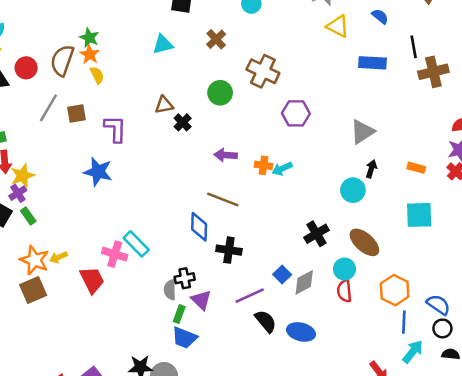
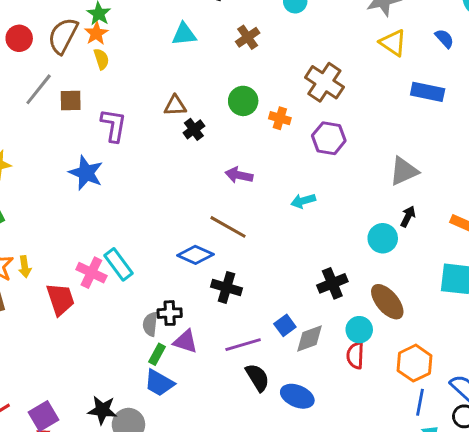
brown cross: (263, 71) -> (324, 82), moved
orange cross: (264, 165) -> (280, 118), moved
blue diamond: (199, 227) -> (195, 255), turned -76
yellow arrow: (58, 257) -> (25, 267), turned -84
purple triangle: (201, 300) -> (185, 341), turned -35

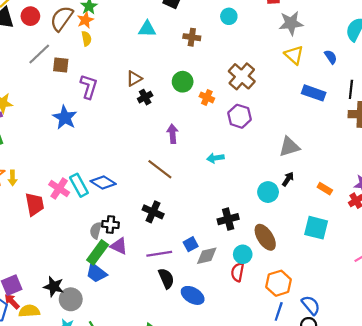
brown cross: (248, 37) -> (192, 37), turned 35
brown triangle: (175, 106) -> (134, 79), turned -35
purple arrow: (239, 175) -> (172, 134), turned 66
blue diamond: (195, 255) -> (103, 182), moved
green rectangle: (157, 354) -> (98, 252), size x1.6

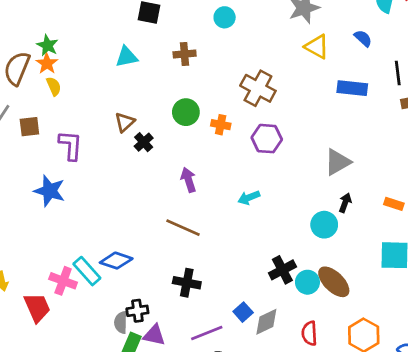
cyan circle: (243, 254) -> (307, 282), moved

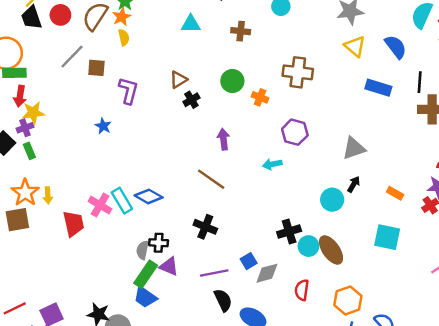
blue semicircle: (363, 38) -> (396, 47), size x1.5
brown cross: (258, 88) -> (298, 72), turned -32
purple hexagon: (267, 139) -> (295, 132), moved
blue star: (50, 191) -> (103, 126), size x0.6

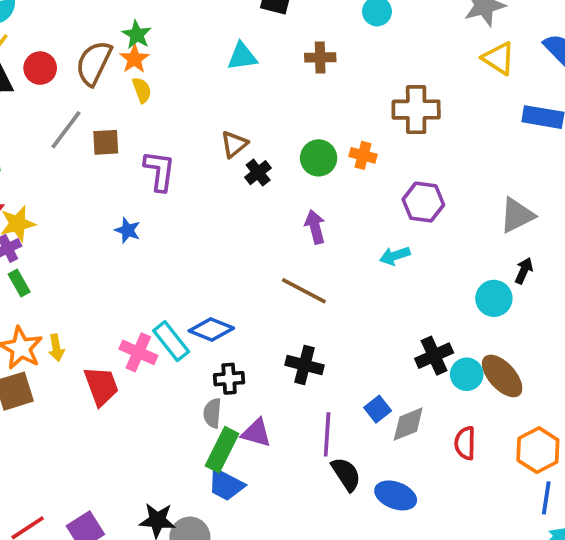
green circle: (232, 81) -> (319, 158), moved
black cross: (159, 243) -> (229, 379), moved
purple line: (214, 273) -> (327, 434), turned -68

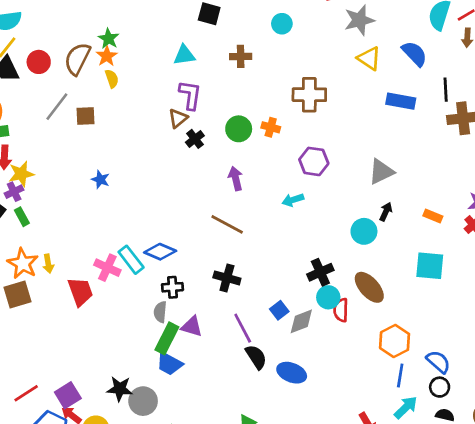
purple L-shape: (159, 171) -> (190, 95), moved
cyan circle: (467, 374) -> (328, 297), moved
purple line: (327, 434) -> (243, 328), turned -32
red semicircle: (465, 443) -> (341, 310), moved

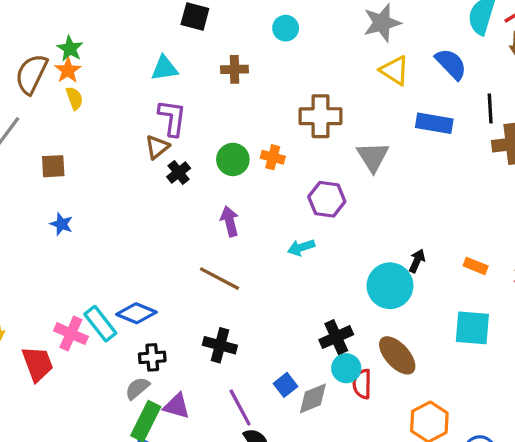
brown square: (85, 116) -> (53, 166), moved
gray triangle: (381, 172) -> (373, 157), moved, turned -36
cyan circle: (364, 231) -> (390, 286), size x1.4
gray semicircle: (160, 312) -> (137, 388), turned 45

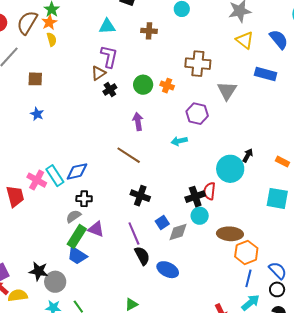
blue diamond: (136, 313) -> (77, 171), turned -40
black cross: (220, 345) -> (140, 196), moved
brown ellipse: (397, 355) -> (230, 234), moved, turned -50
red semicircle: (362, 384) -> (209, 191), moved

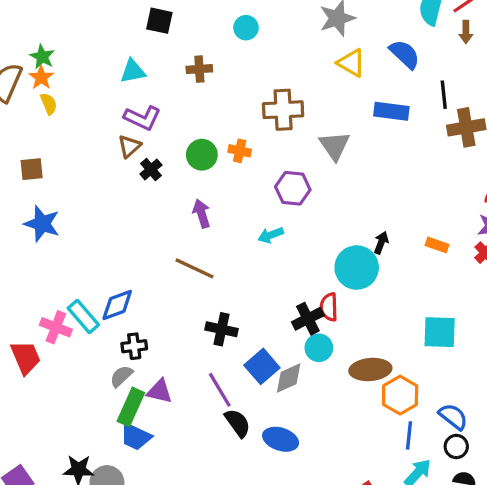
purple L-shape: (109, 56) -> (142, 118), turned 110
blue star: (37, 114) -> (42, 224), size x1.6
cyan square: (277, 198) -> (440, 332), moved
blue square: (162, 222) -> (262, 366), size x1.5

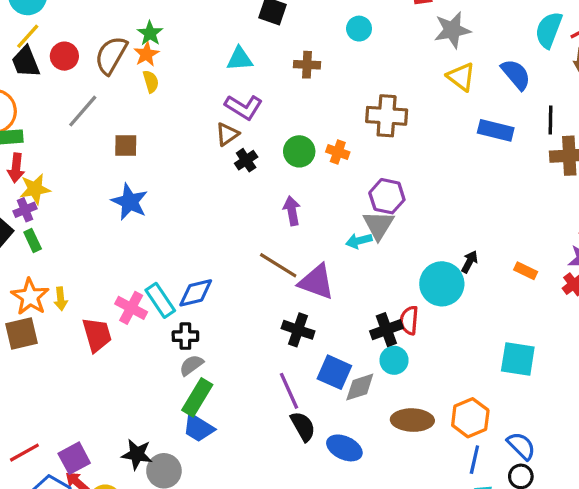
gray triangle: (335, 146) -> (378, 225), moved
black cross: (134, 346) -> (185, 336), moved
blue square: (262, 366) -> (334, 372), turned -32
brown ellipse: (370, 369) -> (412, 420), moved
purple triangle: (159, 391) -> (316, 282), moved, size x1.4

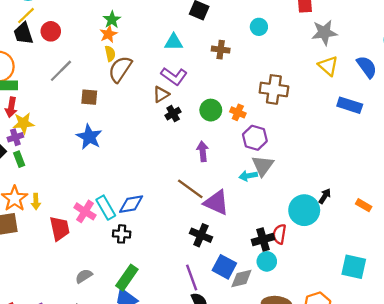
brown semicircle: (111, 55) -> (120, 69), moved
purple hexagon: (387, 196) -> (255, 138), moved
gray semicircle: (191, 365) -> (84, 276), moved

